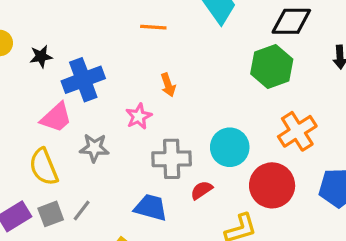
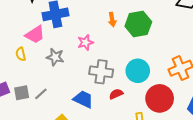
green hexagon: (272, 67) -> (138, 24), moved
orange arrow: (168, 85) -> (112, 20), moved
yellow semicircle: (44, 167) -> (21, 54), moved, size x0.6

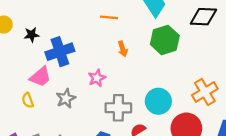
green hexagon: (138, 24) -> (165, 40), moved
gray star: (55, 57) -> (66, 98), turned -30

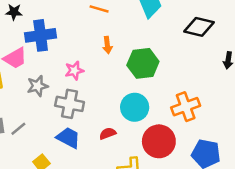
green hexagon: (165, 40) -> (143, 63), moved
gray cross: (118, 108) -> (70, 104), moved

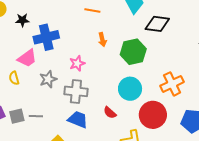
black diamond: (199, 27) -> (157, 24), moved
gray line: (18, 129) -> (36, 116), turned 48
red semicircle: (108, 133) -> (110, 113), turned -112

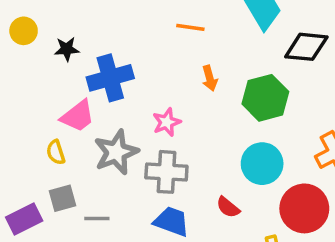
gray star: (48, 79) -> (116, 152), size x1.4
gray square: (17, 116) -> (63, 198), moved

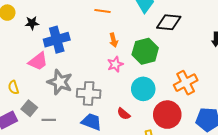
pink star: (167, 122) -> (115, 64), moved
yellow semicircle: (56, 152) -> (13, 87), moved
gray star: (116, 152) -> (60, 82), turned -30
gray square: (63, 198) -> (29, 108), turned -35

